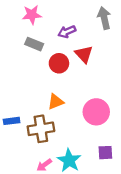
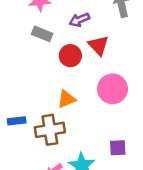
pink circle: (96, 112) -> (113, 89), moved
purple square: (105, 153) -> (118, 148), moved

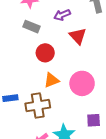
red circle: (70, 56) -> (45, 53), moved
pink circle: (113, 89) -> (82, 83), moved

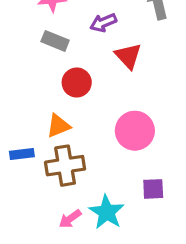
orange triangle: (51, 80) -> (58, 126), moved

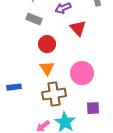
orange triangle: (58, 126) -> (47, 68), moved, turned -42
brown cross: (65, 166) -> (54, 94), moved

